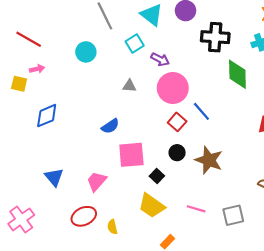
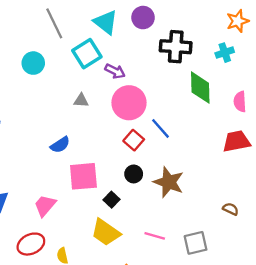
cyan square: (135, 43) -> (87, 54), size x1.4

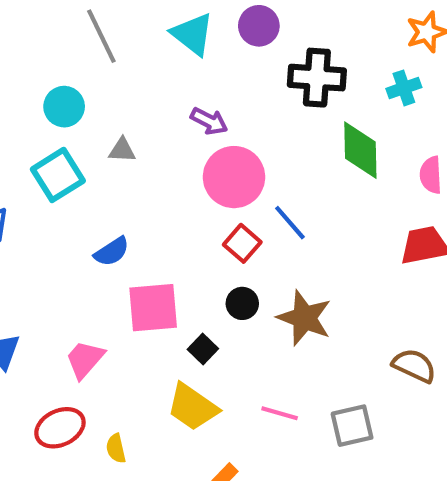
cyan square: (87, 54) -> (58, 175), moved
gray triangle: (81, 100) -> (122, 150), moved
brown semicircle: (231, 209) -> (414, 366), size x1.5

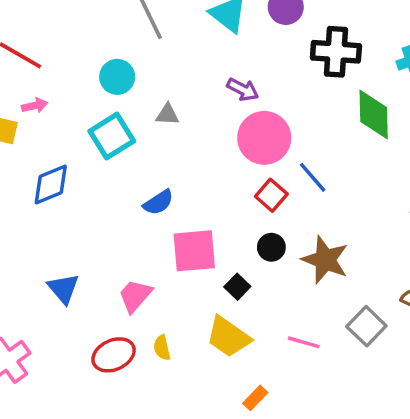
gray square: (352, 426) -> (366, 326), moved, turned -33
yellow semicircle: (116, 448) -> (162, 348), moved

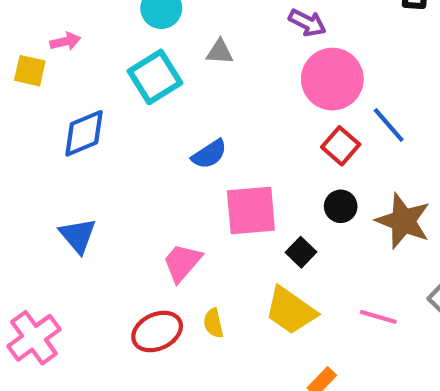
blue triangle: (63, 288) -> (78, 236), moved

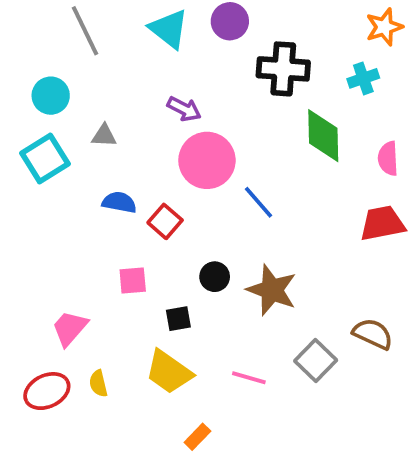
red square: (341, 146) -> (165, 221), moved
blue semicircle: (209, 154) -> (119, 202), moved, turned -136
pink square: (251, 210) -> (133, 280), size x0.6
black square: (301, 252) -> (178, 319), turned 36

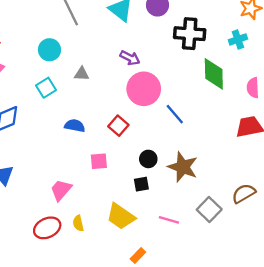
cyan square: (45, 158) -> (46, 88), size x0.7
blue semicircle: (119, 202) -> (75, 126), moved
black square: (178, 319) -> (141, 184), moved
brown semicircle: (373, 334) -> (244, 193), turned -55

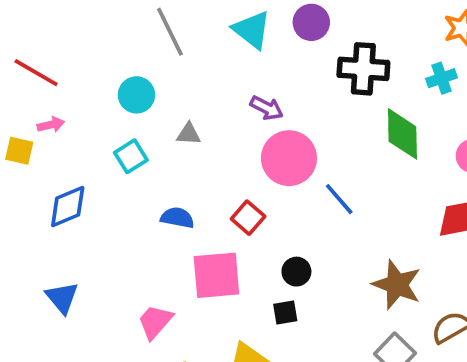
pink square: (99, 161) -> (216, 275), size x1.8
brown star: (183, 167) -> (397, 285), moved

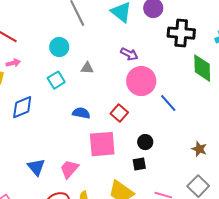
brown star: (397, 285) -> (199, 149), size x0.6
blue triangle: (62, 298) -> (36, 167), moved

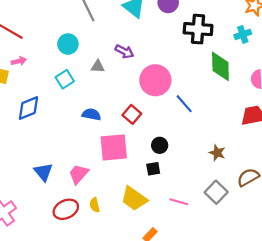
purple arrow: (129, 54) -> (124, 51), moved

